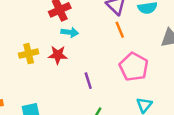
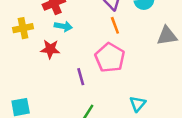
yellow cross: (29, 54) -> (23, 28), moved
pink pentagon: (134, 67) -> (110, 58), moved

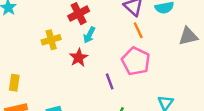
cyan arrow: (63, 26) -> (89, 35), turned 112
red star: (50, 49) -> (79, 58), turned -30

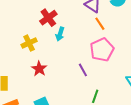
red star: (79, 58) -> (39, 69), moved
pink pentagon: (136, 61) -> (102, 50), turned 30

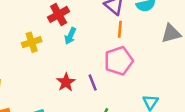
orange line: (100, 24) -> (120, 29), turned 32
red star: (39, 69) -> (66, 82), moved

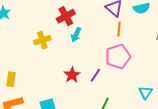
purple line: (93, 82) -> (95, 75), turned 56

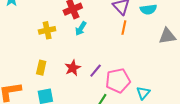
pink pentagon: (118, 57) -> (118, 81), moved
yellow rectangle: (11, 79) -> (41, 68), moved

